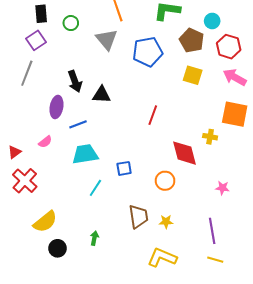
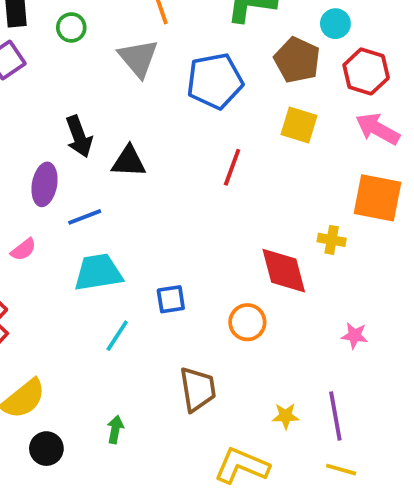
red line: (153, 115) -> (232, 167), moved
yellow star: (166, 222) -> (286, 416), moved

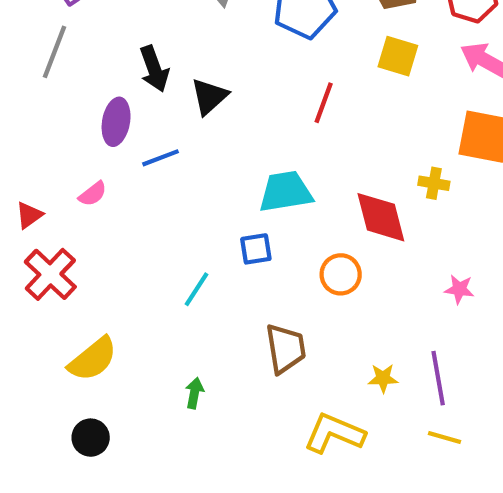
black triangle: (129, 161) -> (209, 96), turned -45
cyan trapezoid: (98, 272) -> (286, 192), moved
black circle: (46, 449) -> (91, 438), moved

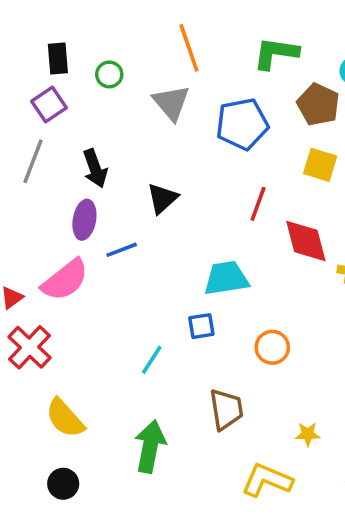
black arrow: (154, 69) -> (95, 168), moved
pink semicircle: (93, 194) -> (65, 280), size x2.0
red diamond: (381, 217) -> (306, 241), moved
yellow semicircle: (93, 359) -> (65, 418), turned 87
green arrow: (194, 393) -> (150, 447), size x2.0

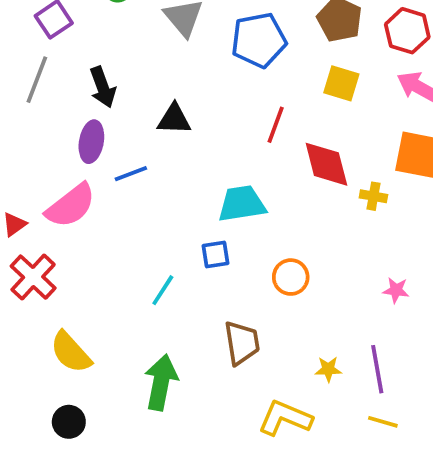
black triangle: (162, 198) -> (174, 119), turned 44

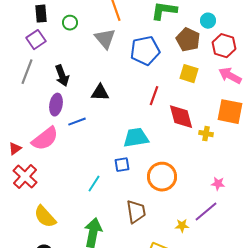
orange circle: (291, 277) -> (162, 177), size x1.5
purple line: (377, 369) -> (206, 212), moved, turned 60

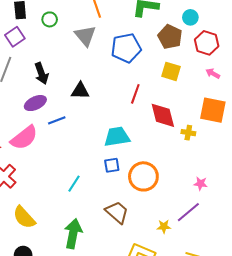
pink arrow: (230, 76) -> (213, 73), size x0.6
purple ellipse: (56, 105) -> (35, 103), turned 55
blue square: (122, 165) -> (112, 165), moved
brown trapezoid: (136, 212) -> (117, 212), turned -40

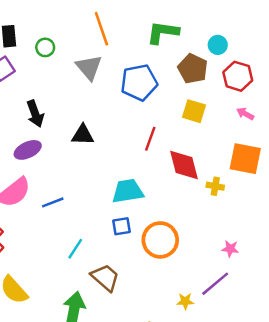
blue line: (57, 120) -> (53, 202), moved
brown trapezoid: (117, 212) -> (105, 277), moved

